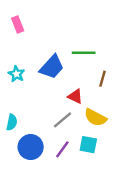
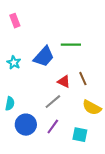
brown line: (102, 79) -> (83, 79), moved, turned -40
yellow semicircle: (95, 118) -> (92, 108), moved
cyan square: (88, 145) -> (80, 135), moved

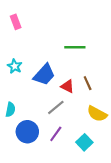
blue trapezoid: (44, 57) -> (44, 75), moved
cyan square: (80, 135) -> (84, 142), turned 35

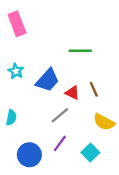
pink rectangle: (16, 22) -> (17, 24), size x1.5
blue circle: (27, 132) -> (29, 155), moved

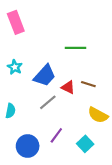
brown line: (94, 89) -> (88, 84), turned -48
gray line: (60, 115) -> (48, 102), moved

